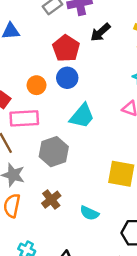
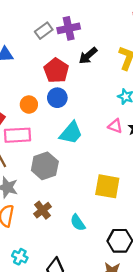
cyan semicircle: (89, 213) -> (78, 223), turned 30

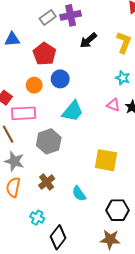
red pentagon: (56, 70) -> (45, 54), moved
cyan cross: (20, 257) -> (37, 218), moved

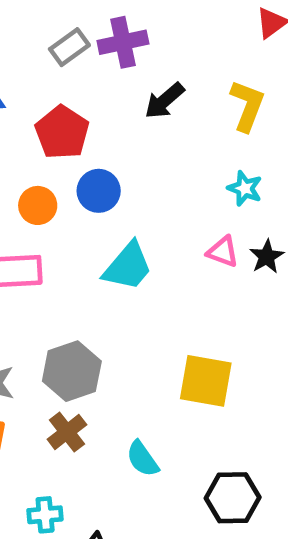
gray hexagon: (49, 141) -> (72, 371), moved
cyan cross: (37, 218) -> (45, 515), turned -32

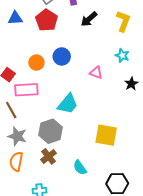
red pentagon: (62, 132) -> (47, 20), moved
pink triangle: (223, 252) -> (96, 73), moved
cyan trapezoid: (128, 266) -> (68, 104), moved

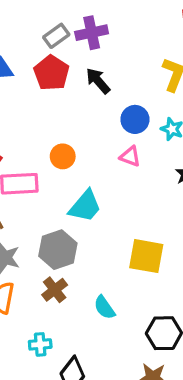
black arrow: (89, 19) -> (98, 81), moved, turned 90
blue circle: (62, 56) -> (135, 119), moved
orange circle: (36, 63) -> (63, 156), moved

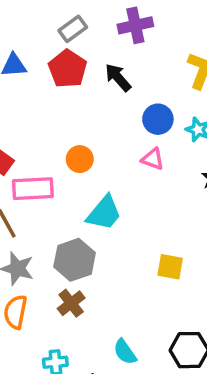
purple cross: (92, 33) -> (135, 25), moved
yellow square: (146, 256) -> (170, 267), size x0.7
cyan semicircle: (104, 307) -> (125, 352), moved

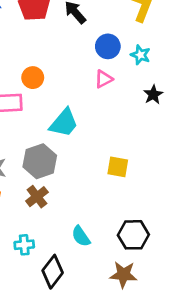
orange circle: (80, 159) -> (33, 78), moved
pink triangle: (153, 159) -> (104, 79), turned -48

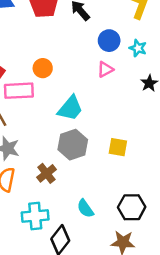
gray hexagon: (40, 161) -> (73, 145), moved
cyan cross: (24, 245) -> (35, 216), size x1.5

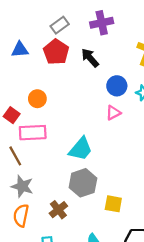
orange circle: (43, 68) -> (37, 99), moved
yellow square: (118, 147) -> (113, 204), moved

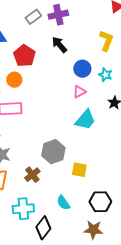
purple cross: (102, 23) -> (58, 15), moved
red pentagon: (56, 52) -> (24, 56), moved
cyan trapezoid: (81, 149) -> (85, 120), moved

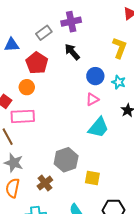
gray rectangle: (33, 17) -> (44, 33), moved

